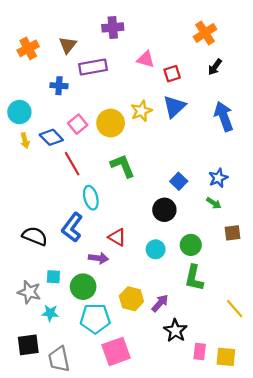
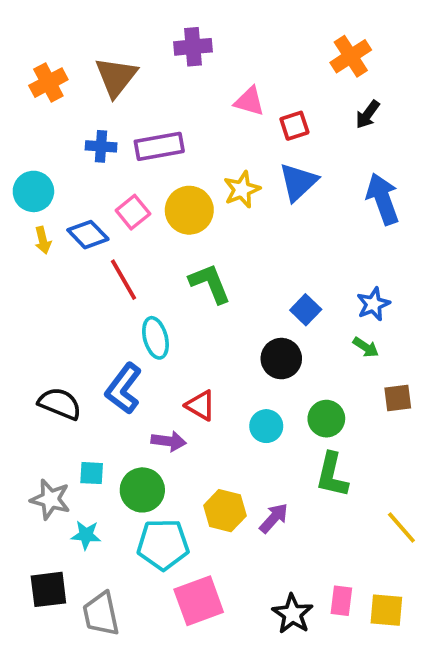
brown triangle: (68, 45) -> (116, 77), size x1.4
purple rectangle: (93, 67) -> (159, 146), moved
black star: (175, 331) -> (293, 614), moved

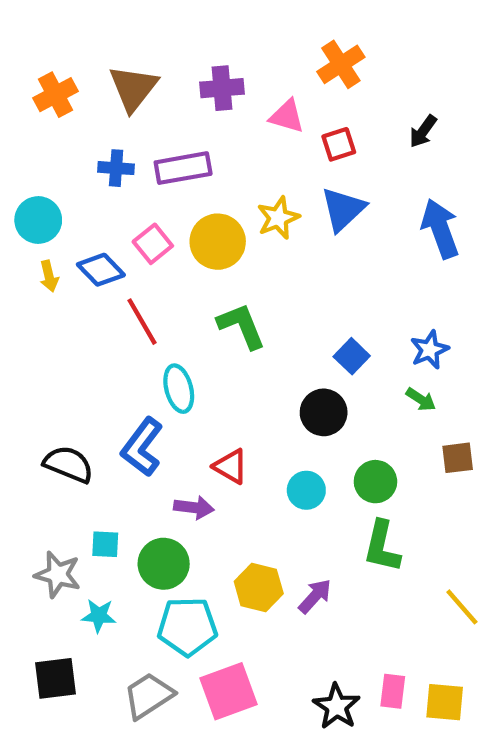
purple cross: (193, 47) -> (222, 88), moved
orange cross: (351, 56) -> (341, 64), moved
gray trapezoid: (101, 614) -> (148, 696), moved, turned 69

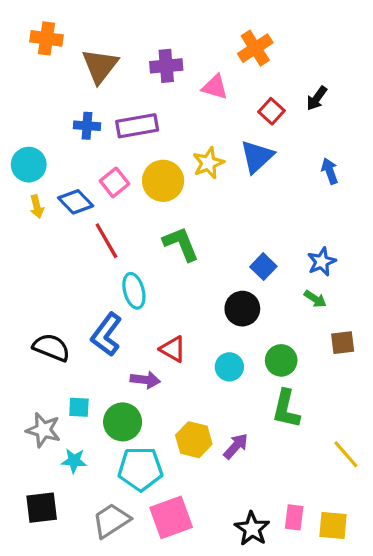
orange cross: (56, 95) -> (47, 38), moved, turned 36
red square: (339, 144) -> (271, 111), moved, turned -30
blue arrow: (440, 229) -> (330, 171), size x0.6

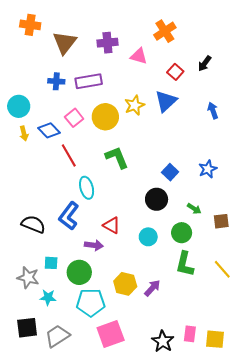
green arrow: (315, 299) -> (194, 209), moved
yellow line: (346, 454) -> (222, 269), moved
gray trapezoid: (111, 521) -> (57, 336), moved

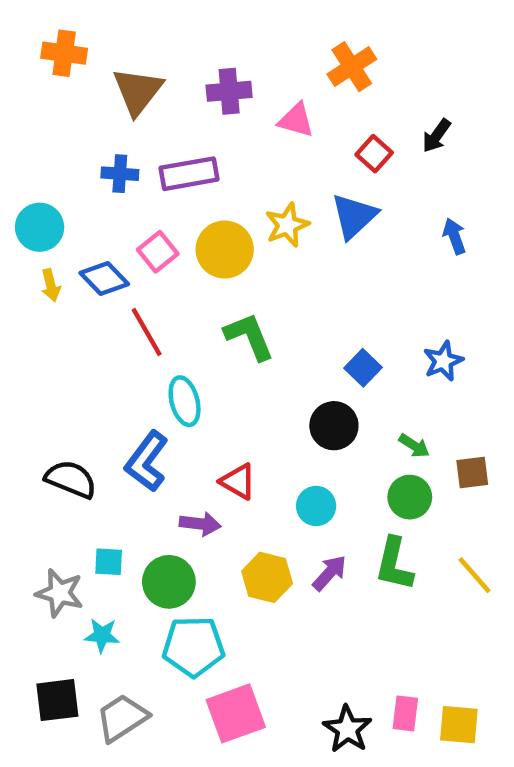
green circle: (182, 233) -> (410, 497), moved
yellow hexagon: (125, 284) -> (267, 577), moved
purple arrow: (152, 288) -> (329, 573), moved

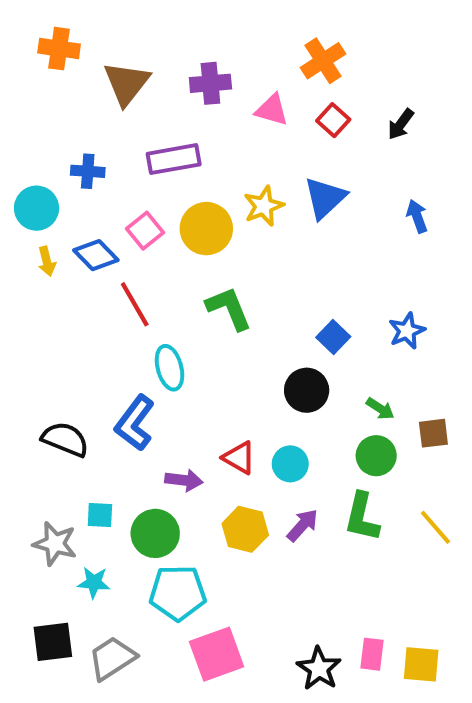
red square: (374, 154) -> (333, 120), moved
blue cross: (120, 174) -> (88, 171), moved
red triangle: (238, 481) -> (239, 458), moved

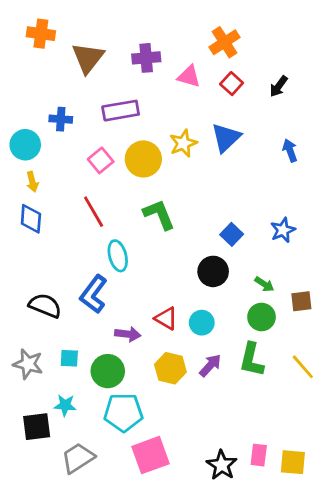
blue diamond: (96, 255) -> (31, 219), moved, turned 48
gray star: (55, 544) -> (28, 364), moved
black square: (53, 642) -> (37, 427), moved

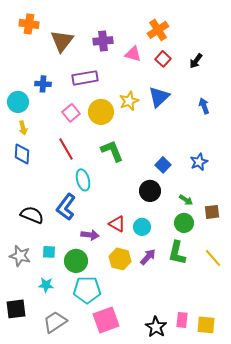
black square: (37, 427) -> (16, 309), moved

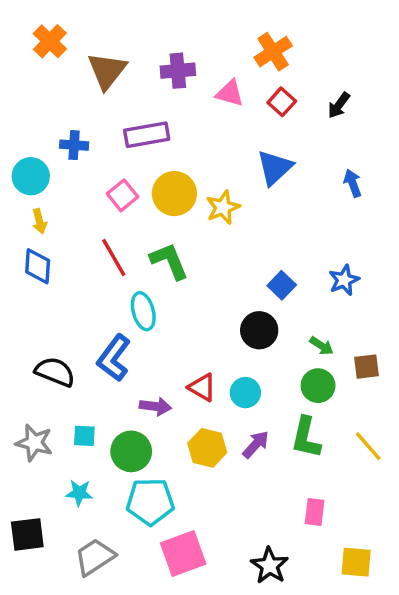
orange cross: (29, 24) -> (50, 41), turned 36
yellow star: (129, 101) -> (223, 207), moved
green L-shape: (112, 151) -> (169, 261), moved
pink rectangle: (182, 320) -> (315, 512), moved

